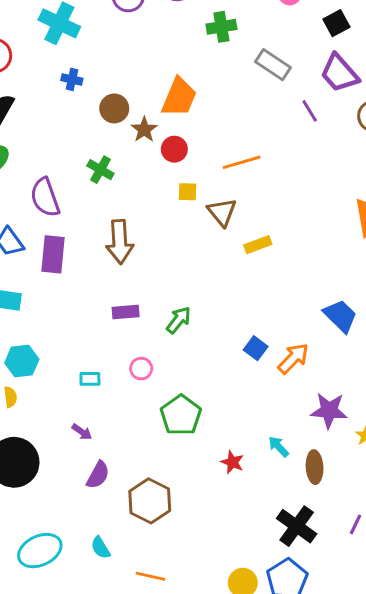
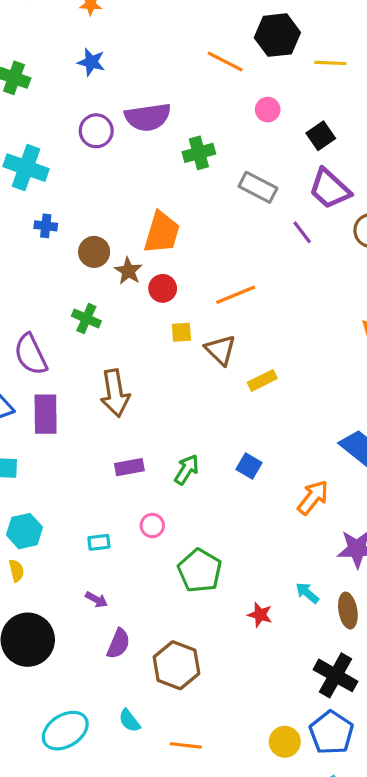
blue square: (256, 348) -> (249, 466), moved

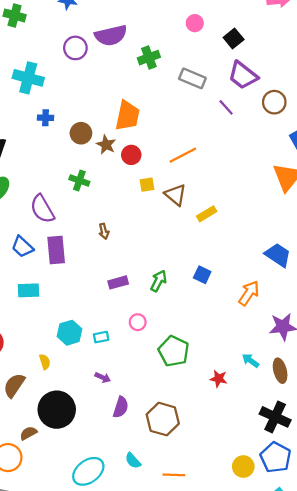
brown arrow: (115, 393) -> (104, 231), size x0.5
cyan hexagon: (24, 531) -> (69, 333), moved

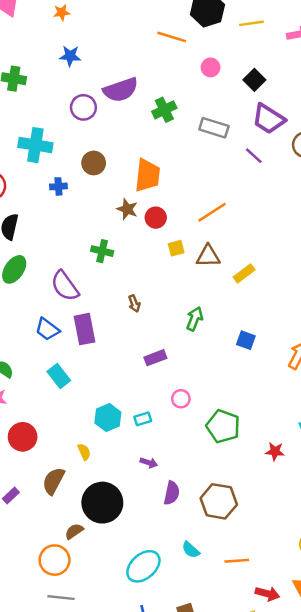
brown circle: (81, 133) -> (94, 163), moved
brown triangle: (176, 195) -> (208, 256), turned -35
green arrow: (159, 281) -> (195, 319), moved
cyan rectangle: (29, 290) -> (59, 376), turned 60

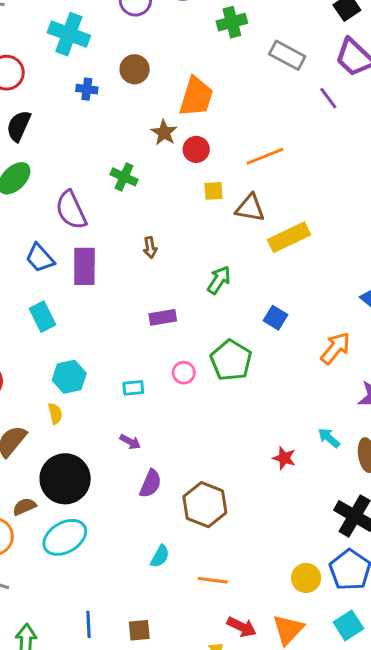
yellow rectangle: (244, 273) -> (289, 237), size x1.5
cyan hexagon: (108, 418) -> (69, 377), moved
green pentagon: (223, 426) -> (231, 360), moved
cyan semicircle: (191, 550) -> (160, 556), turned -114
cyan ellipse: (143, 566) -> (65, 537), moved

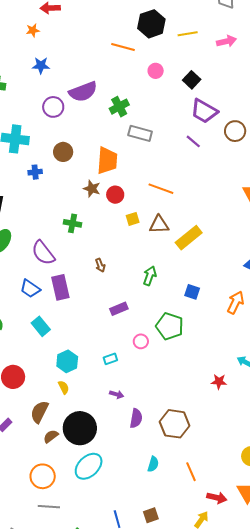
gray rectangle: (287, 55) -> (140, 133), moved
orange line: (265, 156) -> (161, 189), turned 55
brown semicircle: (24, 507) -> (51, 436), moved
orange line: (213, 580) -> (191, 472), turned 72

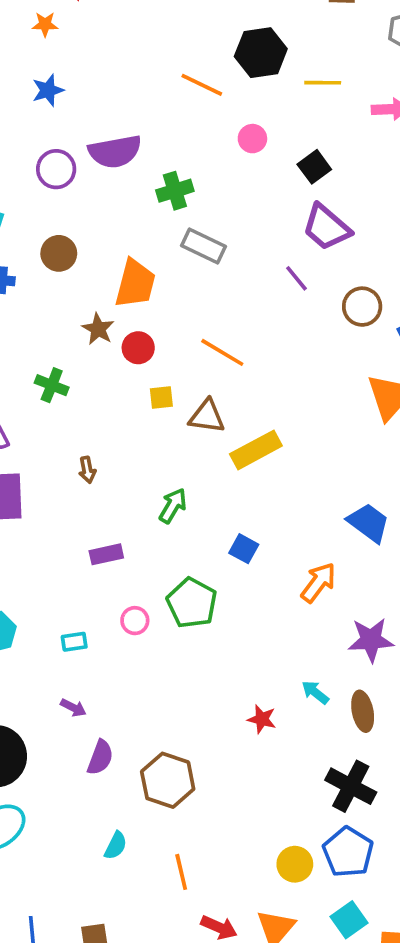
blue star: (41, 65) -> (48, 90), turned -30
brown circle: (235, 131) -> (362, 307), moved

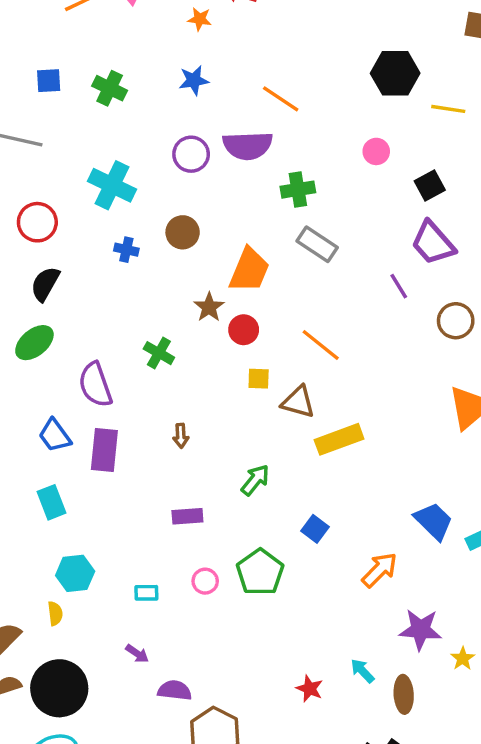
orange line: (202, 85) -> (281, 99), moved
purple semicircle: (100, 757) -> (175, 690), moved, turned -112

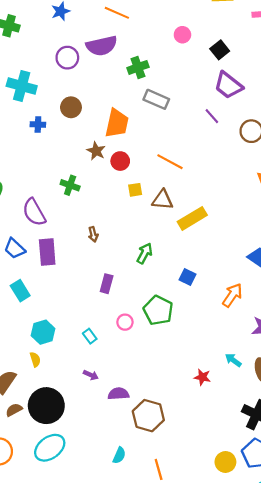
purple rectangle: (187, 516) -> (107, 284), turned -60
cyan rectangle: (146, 593) -> (90, 336), turned 64

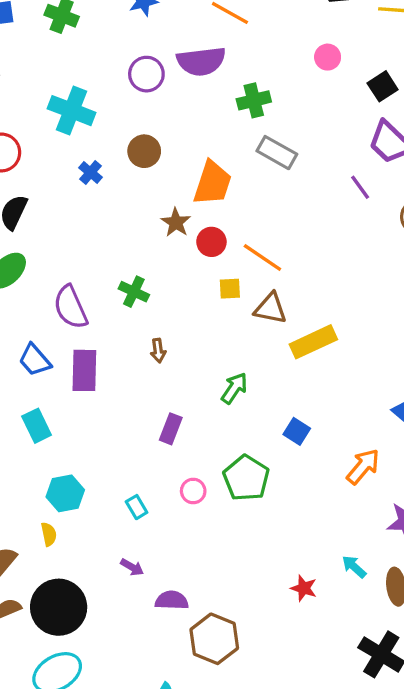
blue cross: (38, 125) -> (90, 172), turned 32
orange line: (170, 162) -> (262, 257), moved
green cross: (70, 185) -> (134, 292), moved

